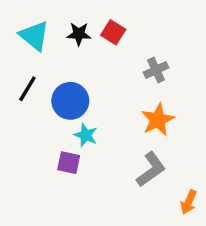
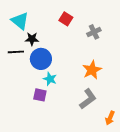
black star: (79, 34) -> (32, 39), moved
gray cross: (156, 70) -> (94, 32), moved
black line: (27, 89) -> (16, 52), turned 56

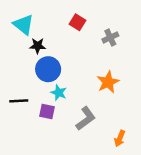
black line: (16, 52) -> (19, 101), moved
gray L-shape: (88, 99) -> (86, 118), moved
orange arrow: (110, 118) -> (120, 138), moved

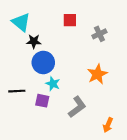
red square: (77, 22) -> (70, 20), turned -32

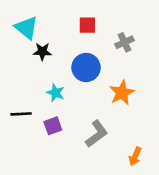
blue circle: (43, 62) -> (86, 67), moved
cyan star: (53, 84) -> (56, 93), moved
purple square: (42, 101) -> (53, 126), turned -32

